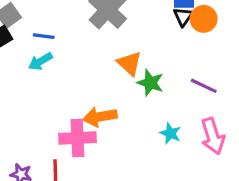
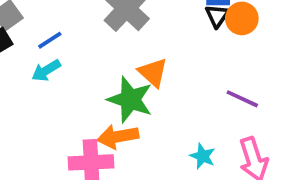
blue line: (44, 36) -> (50, 40), turned -40
green star: (150, 83) -> (130, 100), moved, size x1.4

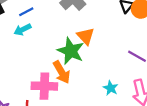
orange arrow: (118, 137) -> (62, 72), turned -115

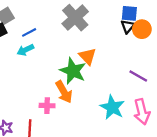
pink cross: (44, 86) -> (47, 106), size x0.6
cyan star: (111, 88) -> (112, 107), size x1.6

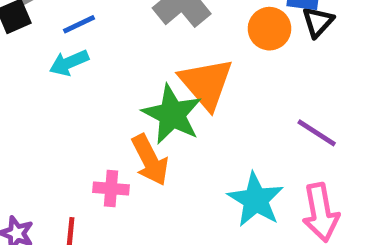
black triangle: (128, 26) -> (318, 22), moved
orange circle: (142, 29) -> (269, 29), moved
orange triangle: (88, 56) -> (206, 83), size x1.4

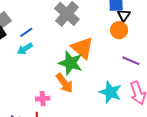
orange circle: (269, 29) -> (119, 30), moved
pink cross: (111, 189) -> (43, 99), moved

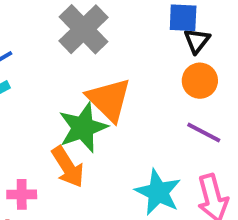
orange circle: (119, 30) -> (200, 81), moved
green star: (71, 63) -> (83, 128), turned 30

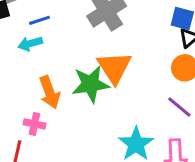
orange arrow: (68, 167) -> (50, 92), moved

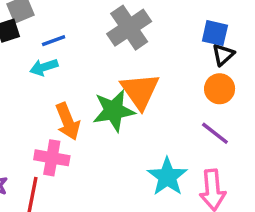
pink cross: (34, 124) -> (52, 158), size x1.4

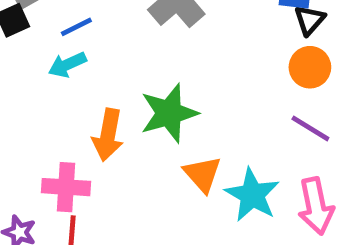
orange triangle: (140, 91) -> (203, 174), moved, size x0.7
orange arrow: (68, 121) -> (108, 135), turned 39
pink cross: (52, 158) -> (66, 187), moved

